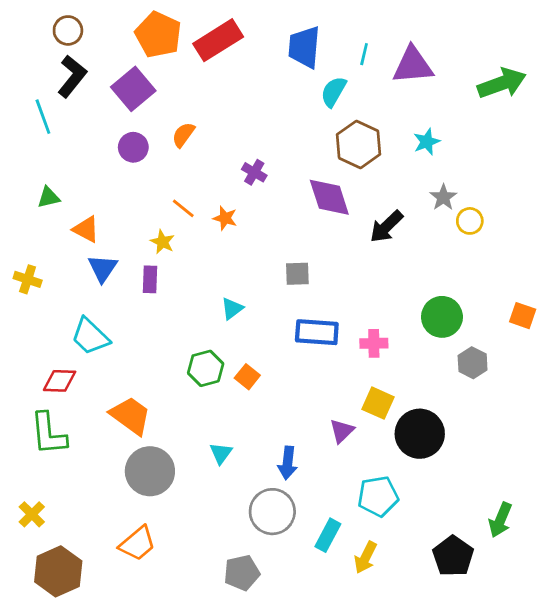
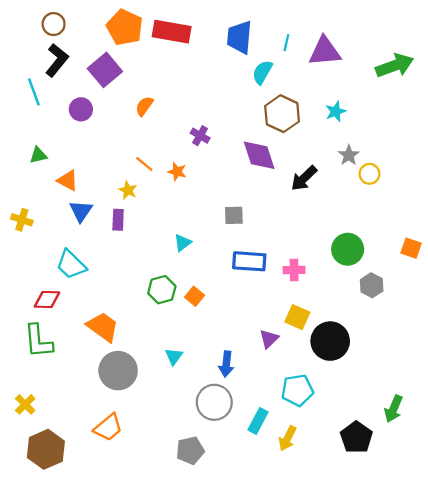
red rectangle: (218, 40) -> (172, 32), turned 42
purple circle: (133, 147) -> (81, 109), moved

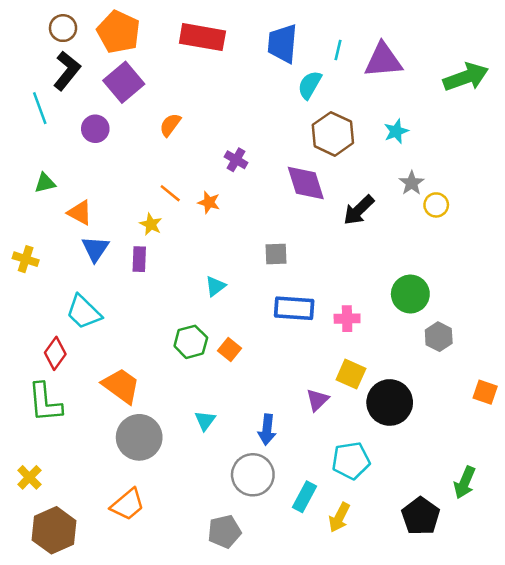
orange pentagon: (125, 27) -> (119, 32), moved
orange square: (411, 248) -> (485, 392), moved
red diamond: (47, 300) -> (55, 353), turned -56

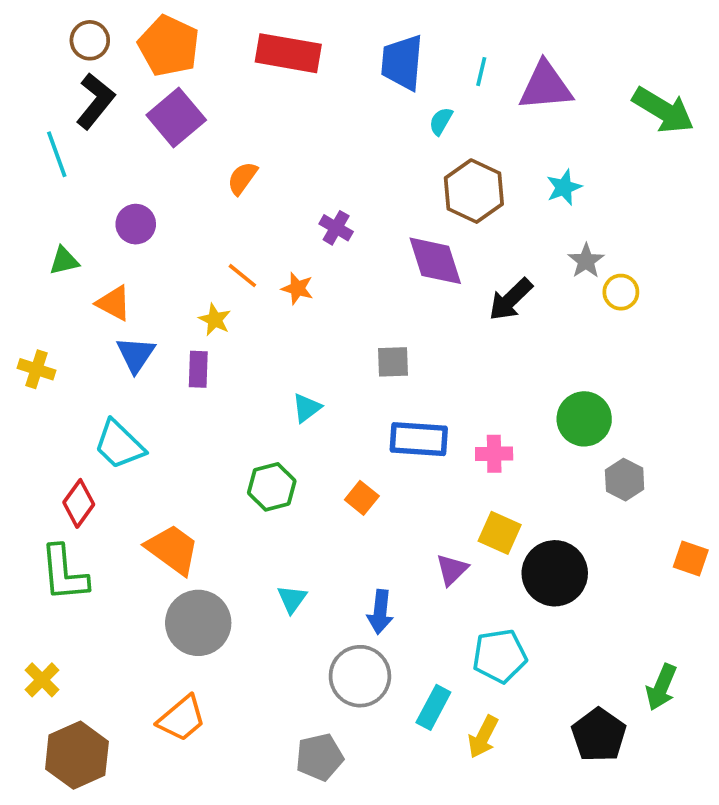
green arrow: (466, 77) -> (663, 110), turned 51
cyan semicircle: (310, 85) -> (441, 121), size x0.7
purple circle: (95, 129) -> (136, 224), moved
orange square: (230, 350) -> (362, 498), moved

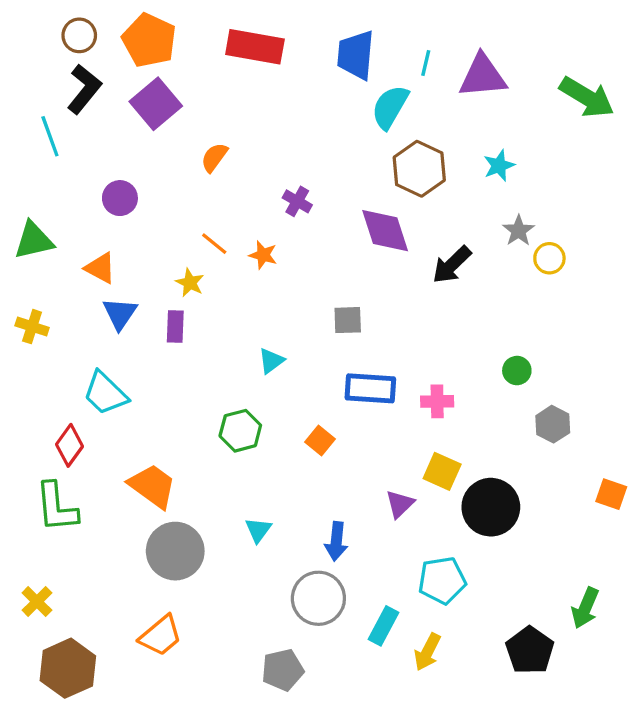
cyan semicircle: (441, 121) -> (390, 107), size x1.8
green triangle: (64, 261) -> (34, 240), moved, size x1.5
green circle: (584, 419) -> (517, 371), size x0.6

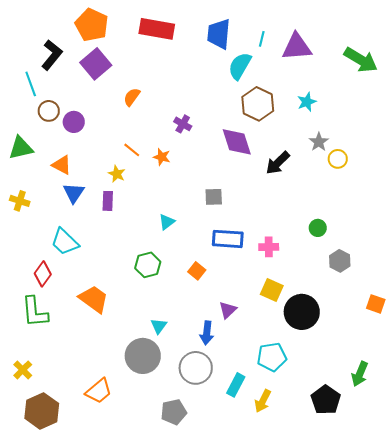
brown circle: (79, 35) -> (49, 111), moved
purple triangle: (400, 504) -> (228, 310), moved
gray circle: (175, 551) -> (143, 356), moved

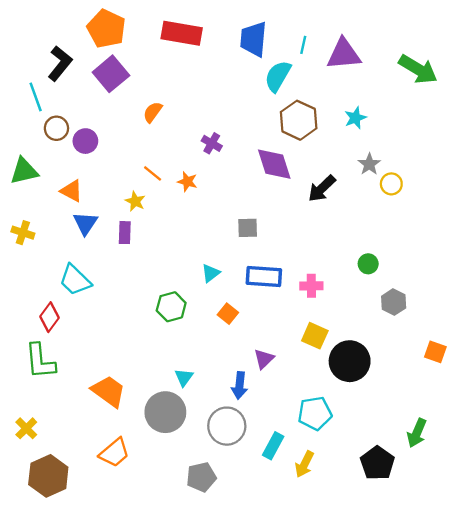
cyan triangle: (167, 222) -> (211, 273), moved
orange trapezoid: (94, 299) -> (109, 391), moved

